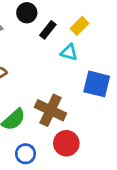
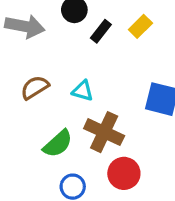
cyan triangle: (69, 52) -> (83, 91), moved

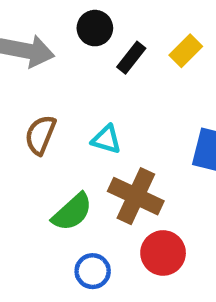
brown semicircle: (35, 87) -> (40, 135), turned -36

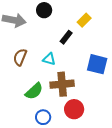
black rectangle: (131, 58) -> (66, 37), moved
brown cross: (136, 196) -> (62, 84), turned -30

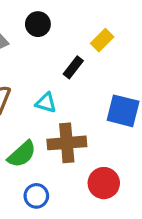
red circle: (74, 109) -> (104, 183), moved

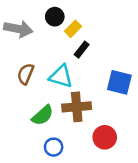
yellow rectangle: (102, 40) -> (73, 29), moved
cyan triangle: (46, 103) -> (61, 76), size x1.5

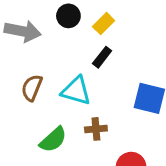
yellow rectangle: (73, 29) -> (104, 24), moved
brown cross: (77, 107) -> (96, 129), size x0.6

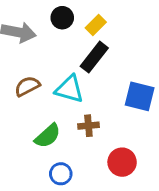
black rectangle: (102, 57) -> (94, 57), size x1.5
brown semicircle: (32, 88) -> (27, 86), turned 40

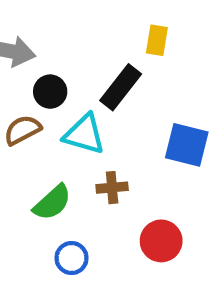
black circle: (62, 18) -> (50, 92), moved
yellow rectangle: (96, 25) -> (157, 40), moved, turned -36

